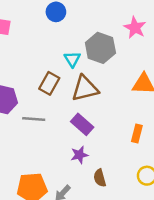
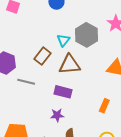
purple rectangle: (82, 124) -> (63, 92), turned -36

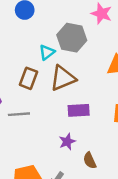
cyan triangle: (63, 40) -> (47, 52), turned 32
purple rectangle: (63, 92) -> (79, 110), moved

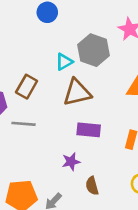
brown rectangle: (28, 78) -> (27, 87), moved

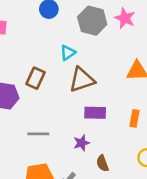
gray hexagon: (93, 50) -> (92, 21), moved
gray line: (23, 124) -> (38, 134), moved

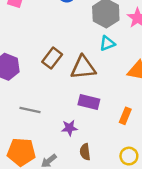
cyan triangle: (68, 53) -> (107, 43), moved
brown rectangle: (36, 78) -> (52, 58), moved

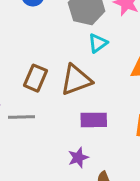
gray line: (30, 110) -> (22, 117), moved

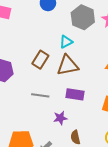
cyan triangle: (98, 43) -> (66, 42), moved
gray line: (22, 117) -> (40, 95), moved

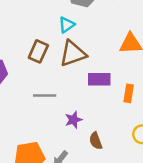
purple rectangle: (75, 94) -> (99, 79), moved

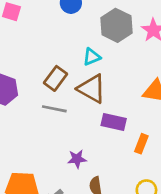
brown triangle: (73, 54) -> (92, 89), turned 36
gray line: (45, 95) -> (54, 109), moved

